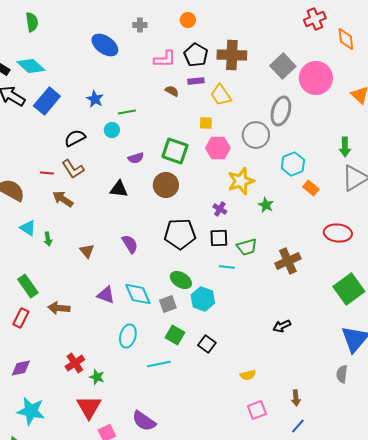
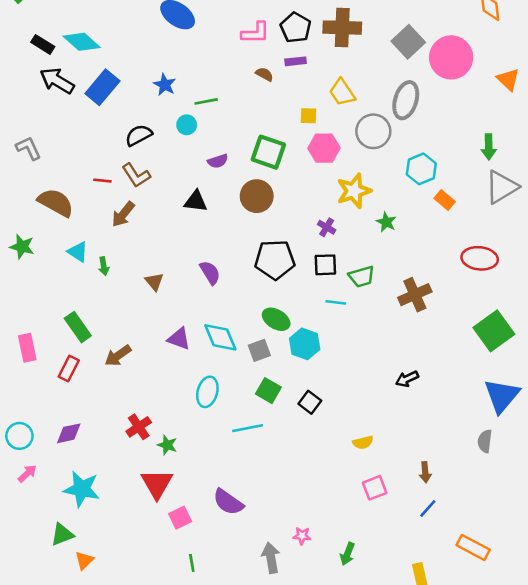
yellow trapezoid: (221, 95) -> (342, 92), moved
brown arrow: (63, 199) -> (123, 214), turned -85
brown arrow: (59, 308) -> (118, 356), turned -40

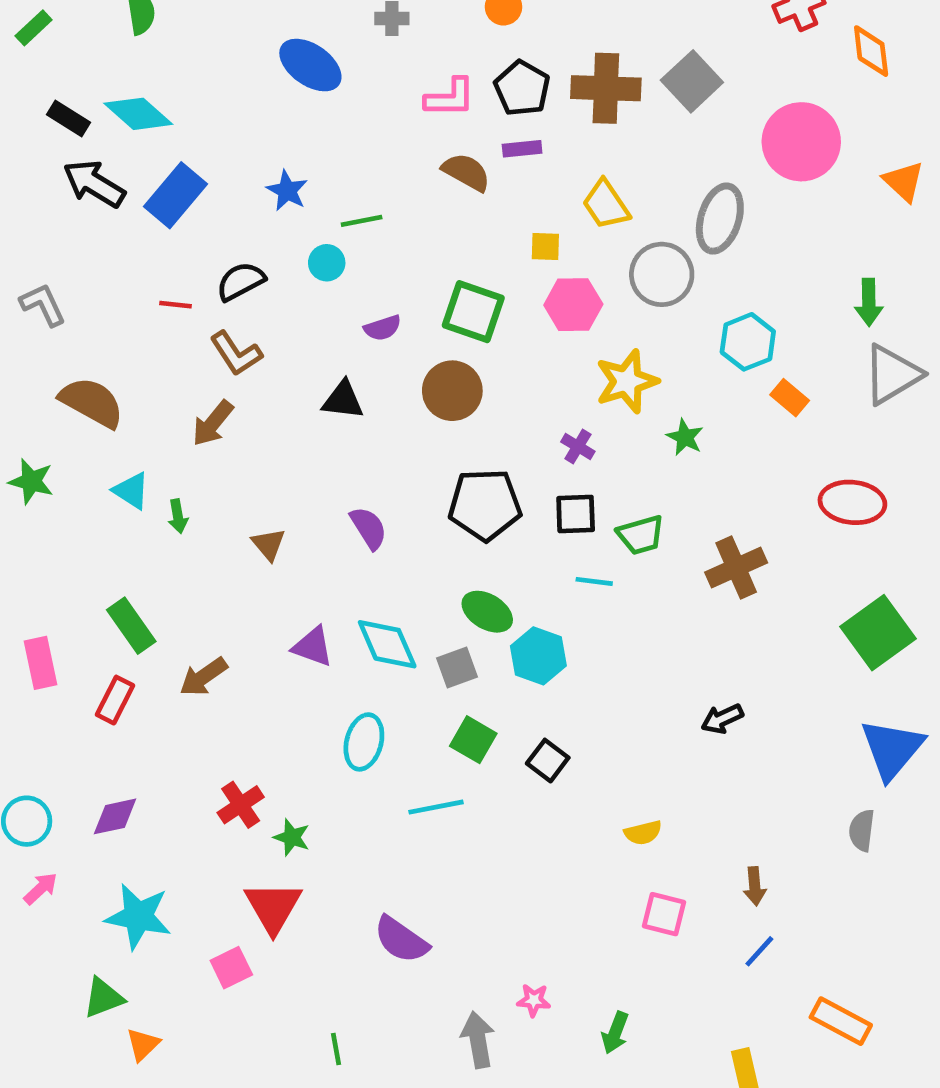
gray square: (408, 42) -> (692, 81), moved
brown semicircle: (264, 74) -> (466, 172), size x1.5
red line: (102, 181) -> (175, 305), moved
pink square: (375, 488) -> (664, 914), turned 35
pink square: (180, 518) -> (231, 968), moved

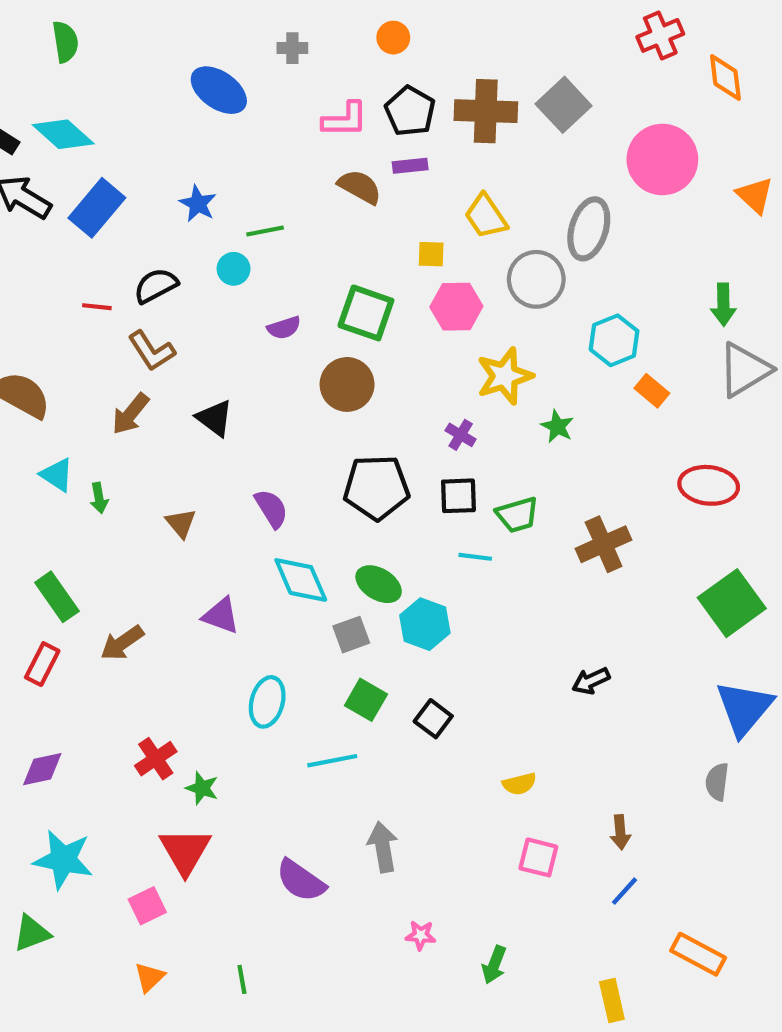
black triangle: (343, 400) -> (215, 418), moved, turned 30
cyan diamond: (387, 644) -> (301, 580), moved
gray arrow: (478, 1040) -> (383, 847), moved
orange triangle: (143, 1044) -> (149, 977), moved

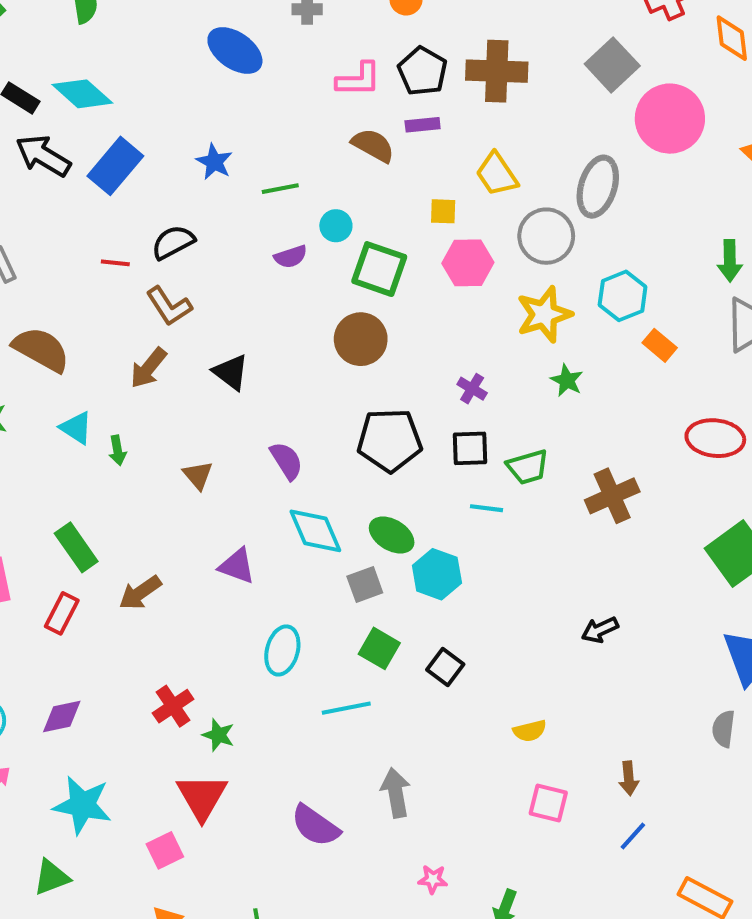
gray square: (564, 105) -> (612, 65), moved
cyan circle: (234, 269) -> (336, 226), moved
purple semicircle: (284, 328) -> (291, 257), moved
yellow star: (505, 376) -> (544, 314), moved

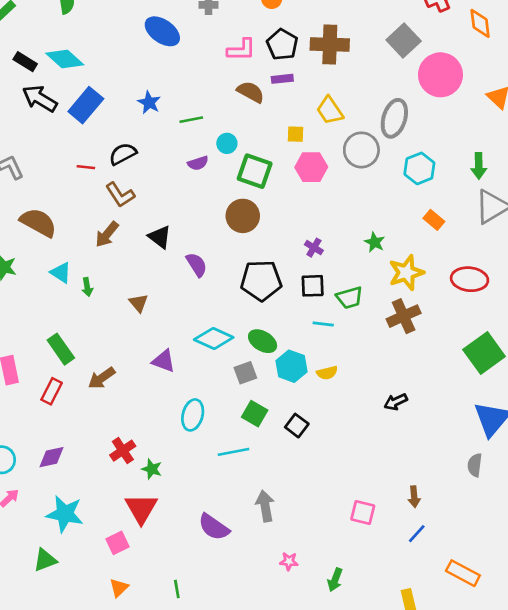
cyan hexagon: (623, 296) -> (419, 168), moved
yellow star: (544, 314) -> (406, 273), moved
purple semicircle: (286, 461) -> (197, 265), moved
cyan diamond: (315, 531) -> (214, 339), turned -42
yellow semicircle: (530, 731) -> (327, 373), moved

